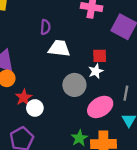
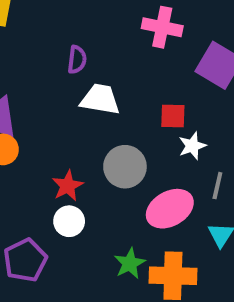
white star: (96, 71) -> (192, 146), moved
red star: (24, 97) -> (68, 186), moved
white circle: (35, 108) -> (69, 221), moved

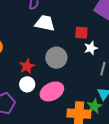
pink ellipse: (170, 209) -> (52, 91), moved
green star: (130, 263) -> (94, 106), moved

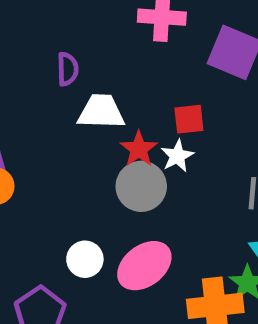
white star: (91, 48) -> (177, 156), moved
red star: (27, 66) -> (139, 149), moved

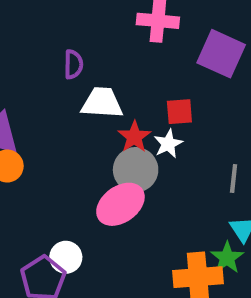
white circle: (85, 259) -> (66, 257), moved
pink ellipse: (144, 266) -> (120, 204), moved

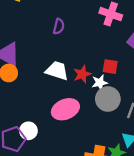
white trapezoid: (102, 103) -> (57, 71), moved
gray circle: (136, 170) -> (108, 99), moved

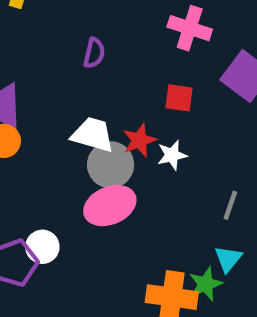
red square: (110, 67) -> (179, 98), moved
gray circle: (108, 99) -> (111, 165), moved

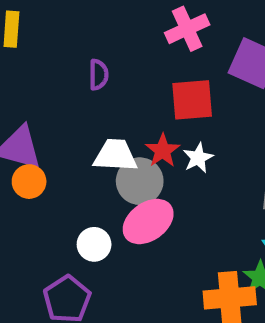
pink cross: (190, 28) -> (187, 29), turned -30
red square: (179, 98) -> (192, 100), size x1.5
white circle: (42, 247) -> (94, 244), moved

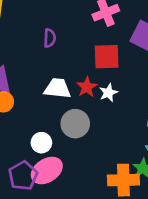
gray circle: (140, 181) -> (75, 124), moved
pink ellipse: (148, 222) -> (47, 170), moved

